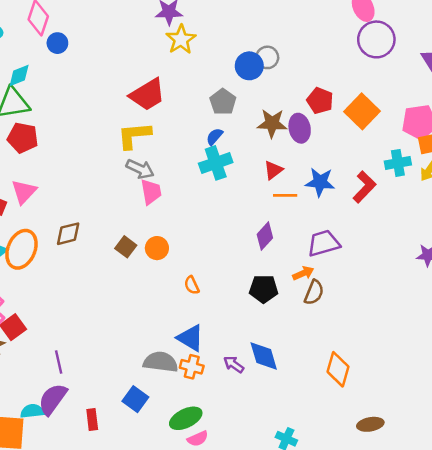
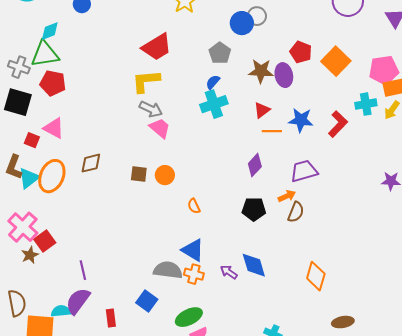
pink triangle: (24, 192) -> (54, 128), turned -45
pink trapezoid: (151, 192) -> (160, 128), turned -40
brown square: (126, 247) -> (139, 174), turned -30

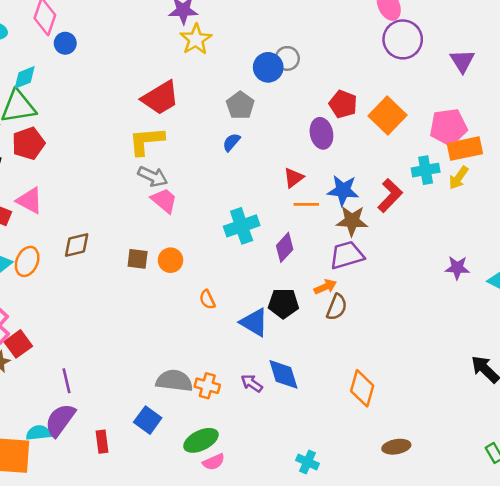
brown star: (261, 71) -> (352, 221), moved
red pentagon: (53, 83) -> (28, 143), turned -30
cyan cross: (214, 104) -> (242, 226), moved
orange ellipse: (52, 176) -> (27, 261), size x0.7
blue triangle: (193, 250) -> (254, 322), moved

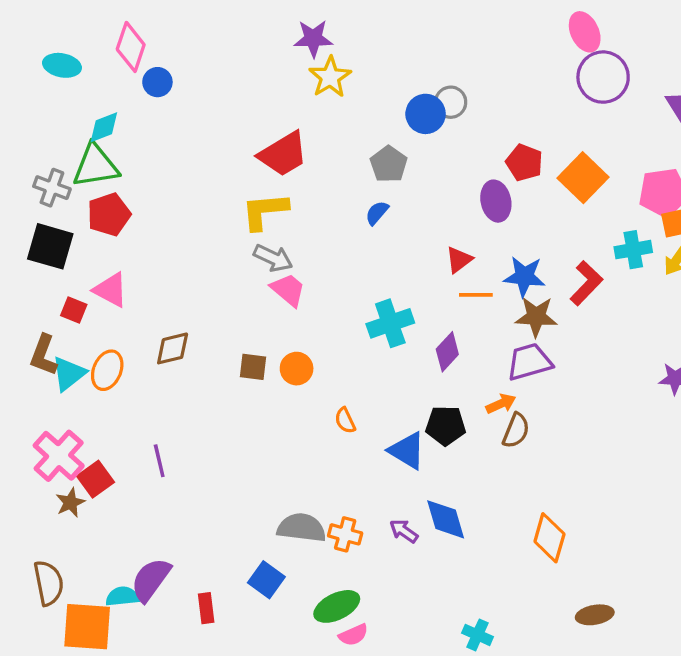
purple line: (66, 381) -> (159, 461), moved

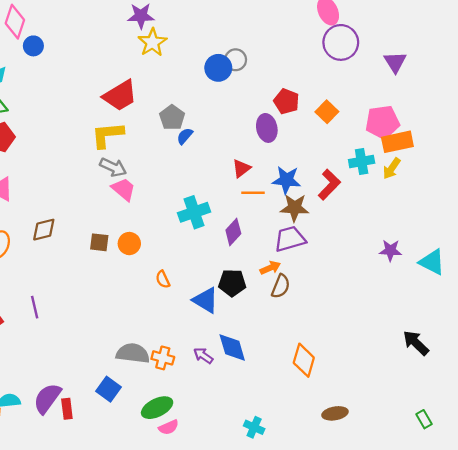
gray pentagon: (389, 164) -> (172, 118), moved
orange square: (583, 178) -> (327, 112), size x0.7
purple semicircle: (151, 580) -> (47, 398), moved

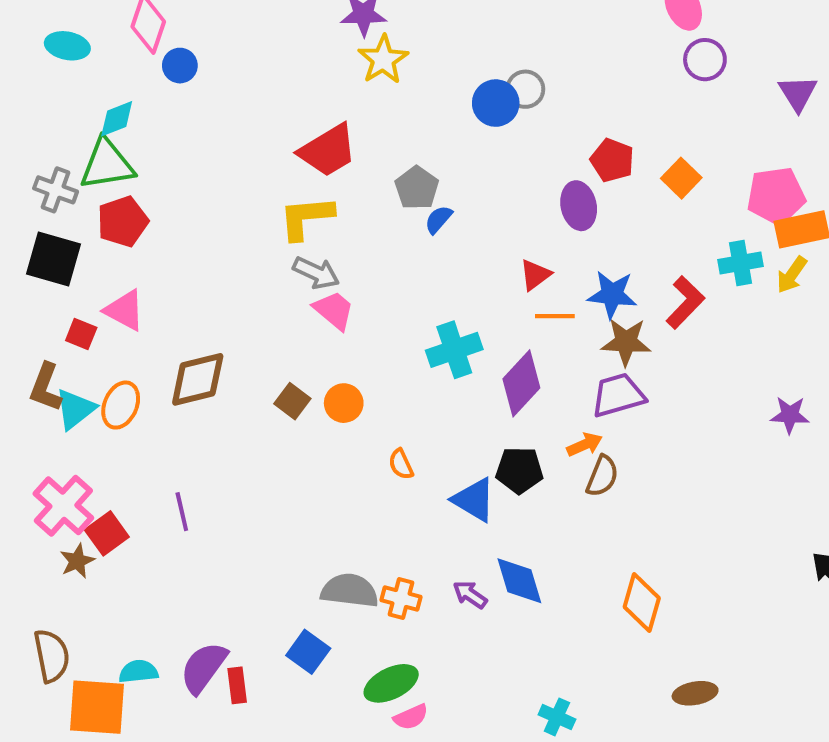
purple circle: (341, 42) -> (705, 60), size x0.7
brown diamond: (44, 230) -> (198, 379), size x1.4
purple diamond: (233, 232) -> (521, 383), size x1.4
brown square: (99, 242) -> (292, 401), turned 30

